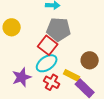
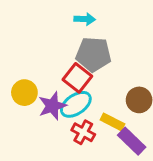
yellow circle: (12, 27) -> (24, 93), moved
purple star: (22, 77) -> (52, 106), moved

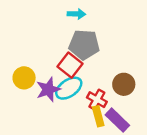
yellow rectangle: (113, 122) -> (98, 116), moved, turned 48
red cross: (83, 132) -> (97, 100), moved

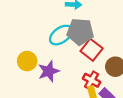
red square: (70, 65) -> (92, 50), moved
cyan ellipse: (69, 88) -> (61, 35), moved

